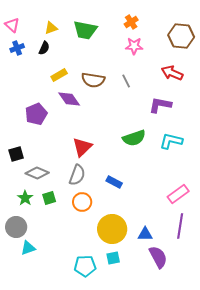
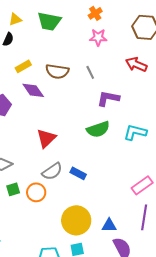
purple L-shape: (160, 105) -> (108, 98), moved
gray semicircle: (77, 175) -> (52, 171), moved, turned 35
orange circle: (82, 202) -> (36, 192), moved

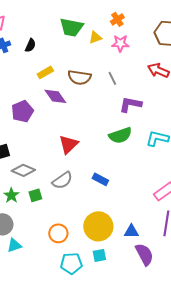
yellow triangle: (15, 19) -> (95, 37), moved
gray semicircle: (52, 171) -> (62, 180), moved
orange circle: (36, 192) -> (58, 233), moved

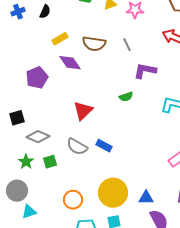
green semicircle: (120, 135) -> (126, 97), moved, size x0.6
blue rectangle: (100, 179) -> (104, 146), moved
gray semicircle: (62, 180) -> (77, 147), turned 65

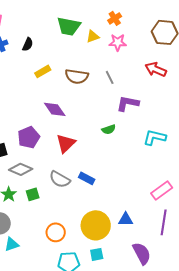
purple diamond: (70, 63) -> (55, 109), moved
purple pentagon: (37, 78) -> (29, 137), moved
blue triangle: (146, 198) -> (126, 219), moved

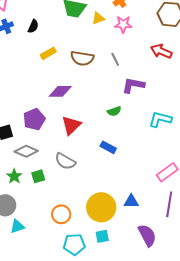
purple diamond: (55, 109) -> (60, 91), turned -55
blue rectangle: (87, 178) -> (108, 147), moved

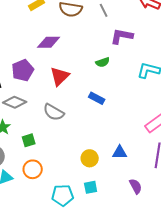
green square: (38, 176) -> (29, 140), moved
yellow circle: (101, 207) -> (90, 158), size x0.6
orange circle: (61, 214) -> (33, 169), moved
purple semicircle: (147, 235) -> (136, 186), size x0.7

